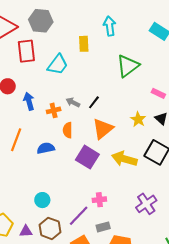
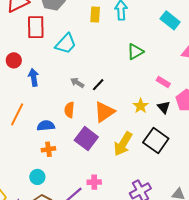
yellow rectangle: (84, 44) -> (95, 15), moved
green triangle: (128, 66) -> (135, 52), size x0.7
orange cross: (54, 110) -> (48, 149), moved
yellow arrow: (124, 159) -> (123, 144), turned -80

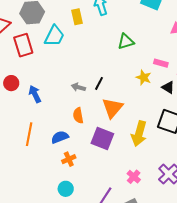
cyan trapezoid: (66, 44) -> (54, 36), moved
green triangle: (135, 52) -> (126, 42), turned 30
yellow star: (141, 106) -> (144, 78), moved
pink cross: (94, 182) -> (134, 177), moved, turned -32

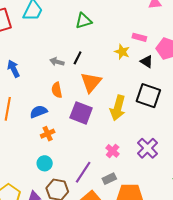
green triangle: (126, 42) -> (84, 21), moved

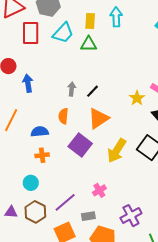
green triangle: (84, 21) -> (89, 44), moved
gray arrow: (57, 62) -> (72, 89), turned 64
purple cross: (147, 148) -> (131, 216), moved

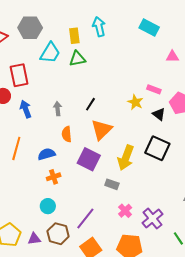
red rectangle: (31, 33) -> (19, 75), moved
gray arrow: (72, 89) -> (58, 109), moved
pink cross: (99, 190) -> (125, 211), moved
gray rectangle: (88, 216) -> (112, 184), moved, turned 40

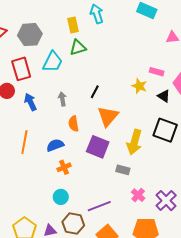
gray hexagon: (30, 28) -> (30, 35), moved
cyan trapezoid: (50, 53) -> (53, 62), moved
purple line: (85, 218) -> (99, 206), turned 35

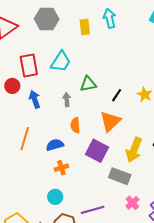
gray hexagon: (30, 35) -> (47, 19), moved
green triangle: (78, 48) -> (88, 84), moved
black line: (95, 92) -> (117, 95), moved
gray rectangle: (123, 170) -> (120, 176), size x1.5

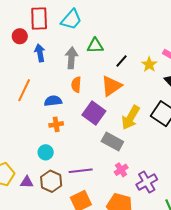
gray arrow: (67, 100) -> (71, 58), size x1.5

